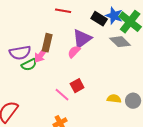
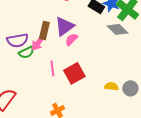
purple triangle: (82, 39) -> (64, 26), moved
red square: (77, 86) -> (74, 73), size x1.5
pink line: (62, 95) -> (52, 68), moved, turned 42

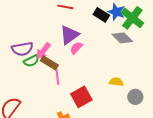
brown rectangle: (44, 30) -> (49, 63), moved, turned -72
red square: (74, 73) -> (81, 97), moved
yellow semicircle: (111, 86) -> (116, 82), moved

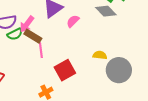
pink semicircle: (76, 48) -> (73, 21), moved
gray circle: (135, 97) -> (119, 70), size x1.6

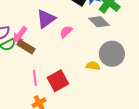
pink line: (41, 50) -> (35, 78), moved
gray circle: (119, 70) -> (112, 54), moved

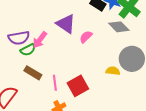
purple triangle: (46, 19) -> (66, 24), turned -50
brown rectangle: (26, 47) -> (33, 73), moved

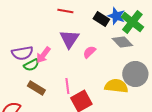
purple triangle: (66, 24) -> (69, 39), turned 30
yellow semicircle: (113, 71) -> (116, 86), size x1.6
pink line: (55, 83) -> (67, 86), moved

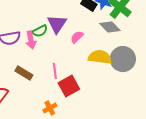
pink arrow: (43, 55) -> (31, 40), turned -48
green semicircle: (31, 65) -> (40, 31), moved
yellow semicircle: (116, 86) -> (100, 57), moved

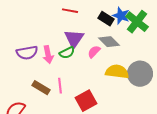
gray diamond: (110, 27) -> (109, 42), moved
green semicircle: (40, 31) -> (67, 53), moved
pink line: (55, 71) -> (60, 86), moved

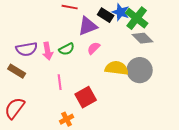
purple triangle: (74, 39) -> (88, 26), moved, turned 35
gray diamond: (109, 42) -> (143, 38), moved
brown rectangle: (41, 88) -> (17, 71), moved

